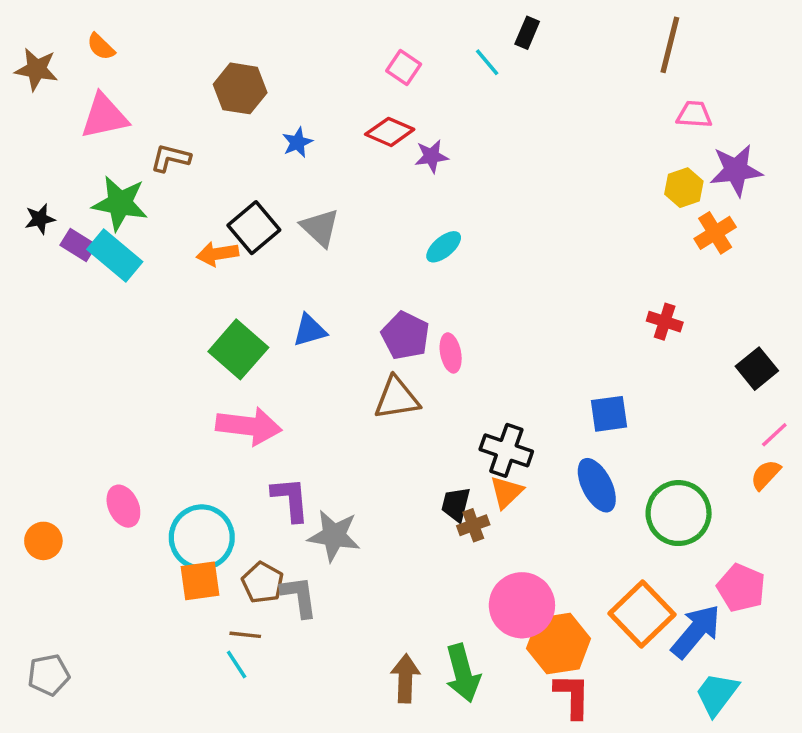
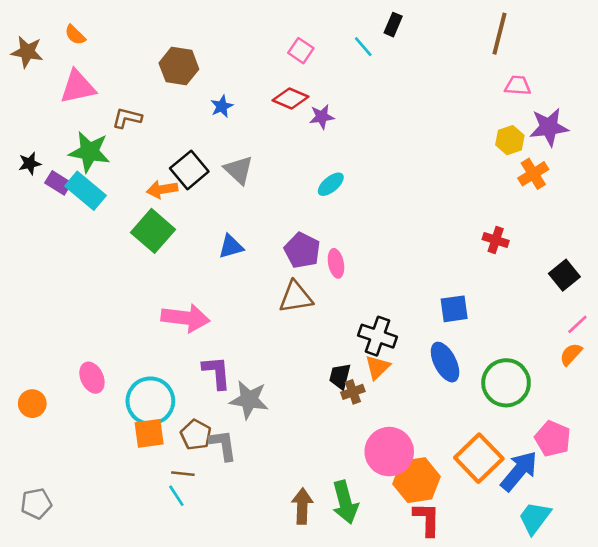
green square: (238, 349) -> (153, 231), moved

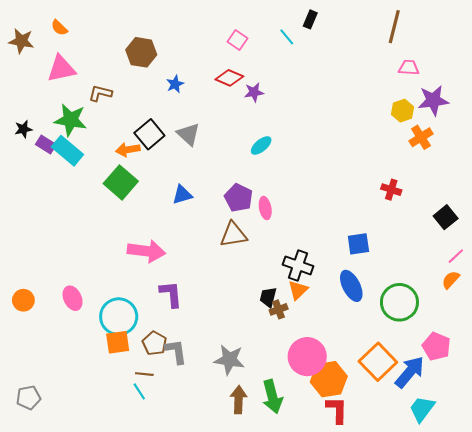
gray star: (249, 400) -> (229, 360), moved
orange circle: (32, 404) -> (23, 300), moved

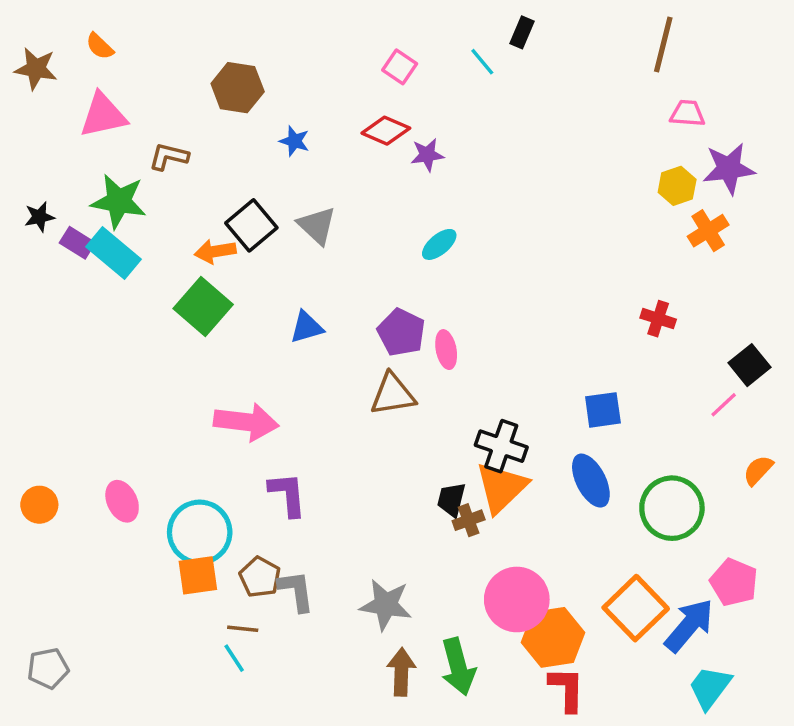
blue star: (175, 84) -> (294, 141), turned -30
pink line: (456, 256) -> (724, 405), moved
orange triangle: (298, 290) -> (501, 487), size x1.6

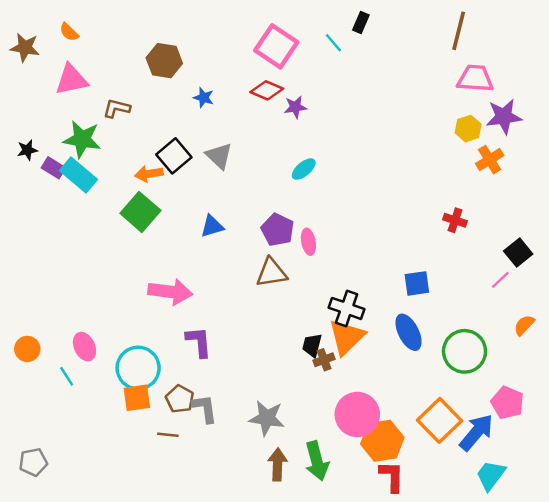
pink square: (400, 67) -> (276, 46), size x1.8
pink trapezoid: (687, 113) -> (475, 78), size x1.5
cyan line: (234, 658) -> (67, 376), moved

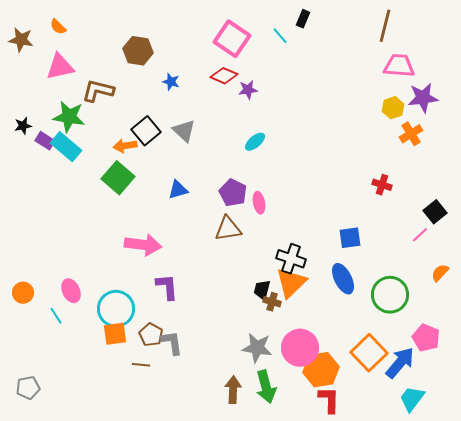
brown L-shape: (117, 108) -> (98, 91), size x1.4
brown cross: (324, 360) -> (272, 302), turned 36
gray star: (267, 418) -> (257, 348), moved

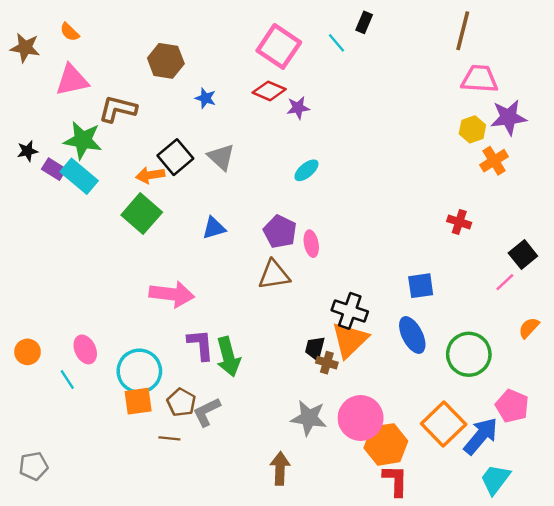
gray L-shape: (172, 343) -> (207, 412), turned -108
green arrow: (266, 387) -> (228, 357), moved

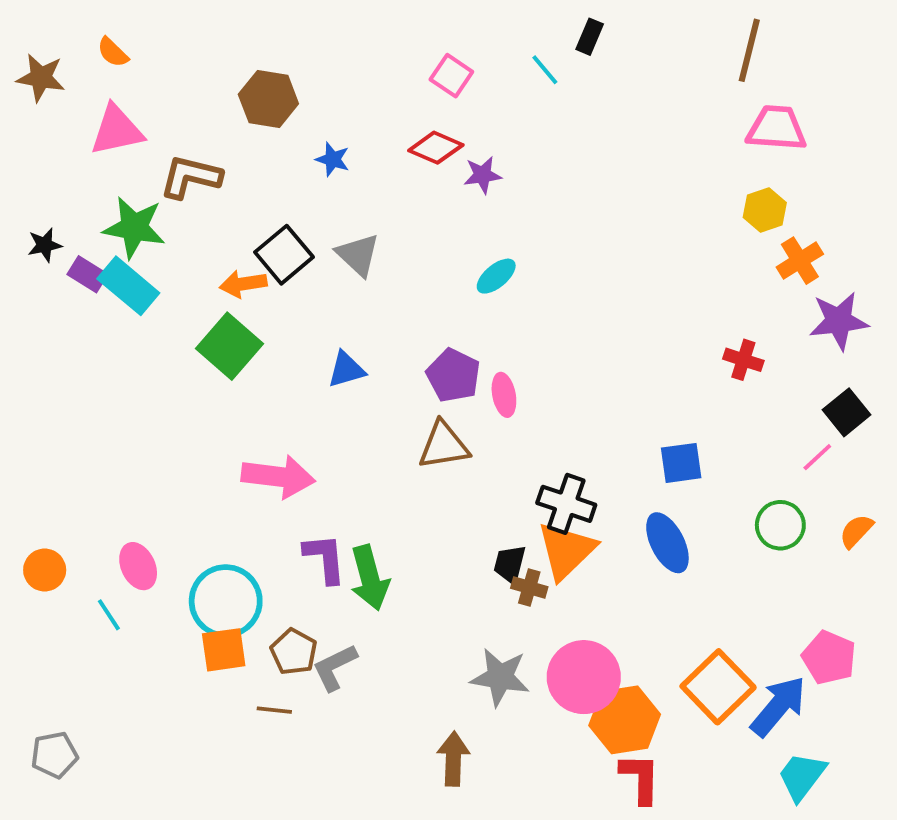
pink square: (279, 46) -> (451, 76), size x0.6
purple star: (508, 117) -> (839, 321), moved
green circle: (469, 354) -> (780, 525), moved, size x0.7

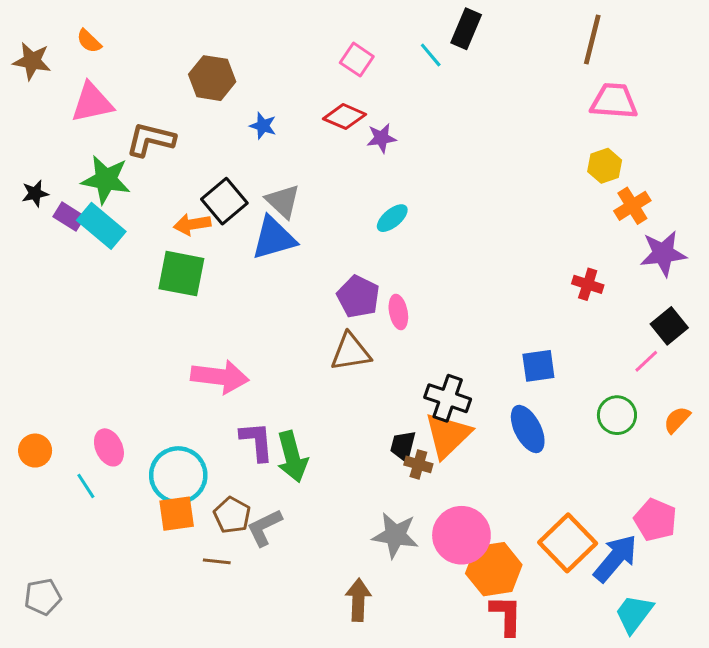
black rectangle: (590, 37) -> (466, 29), size x1.4
green square: (230, 346) -> (181, 274), turned -30
blue triangle: (346, 370) -> (274, 238), moved, size x1.5

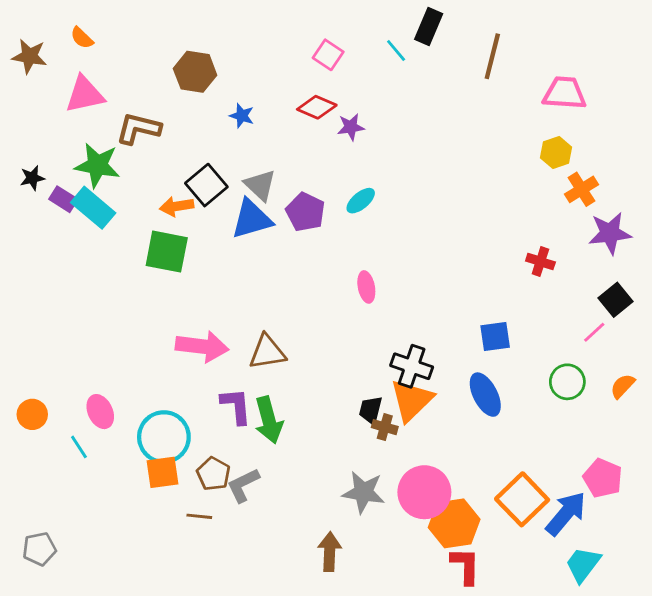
brown line: (592, 40) -> (492, 56), moved
purple pentagon: (358, 297) -> (305, 212), moved
brown triangle: (351, 352) -> (267, 352), moved

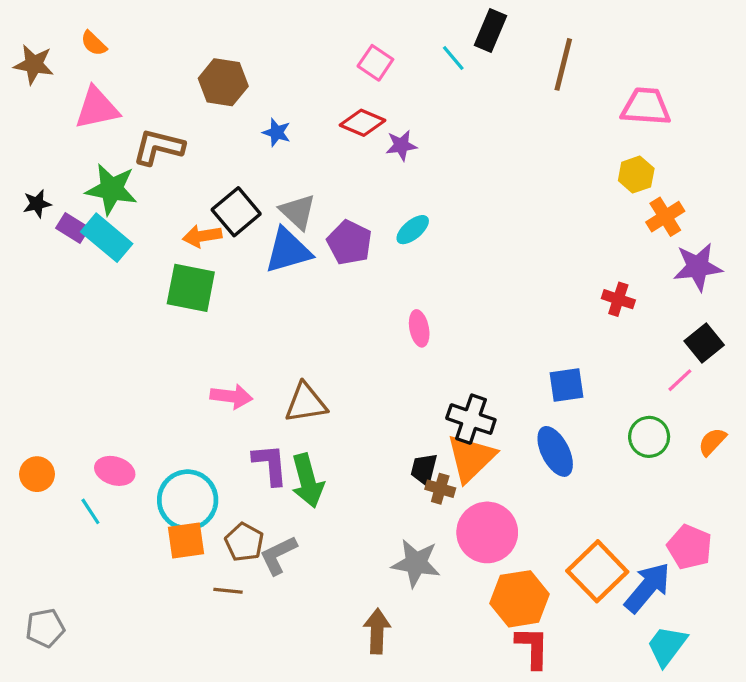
pink arrow: (202, 346) -> (231, 396), size x0.7
pink ellipse: (100, 412) -> (115, 471), turned -48
pink circle: (424, 492) -> (487, 532), moved

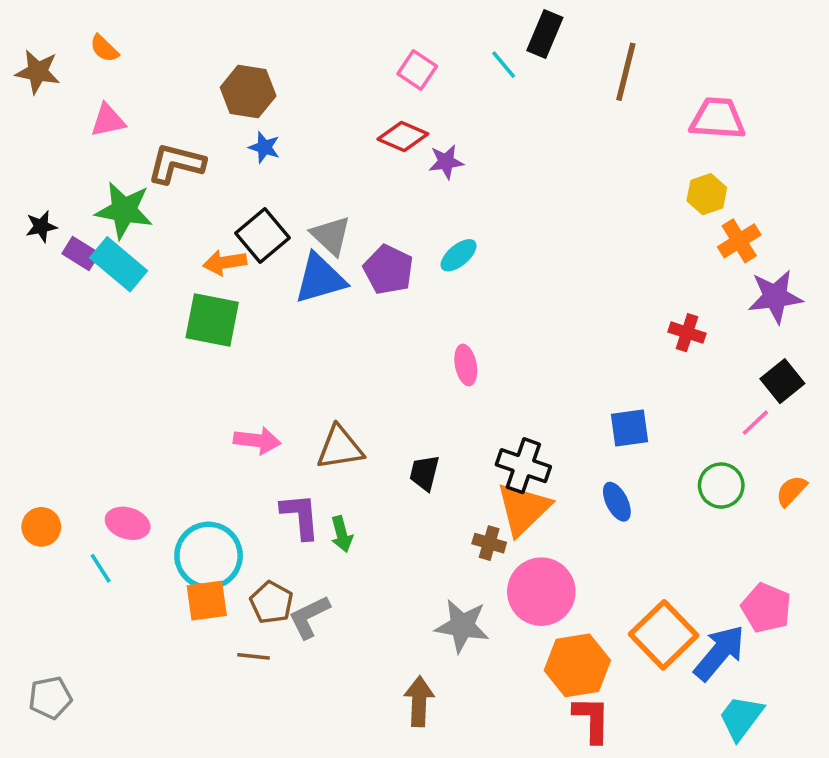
pink triangle: (97, 108) -> (108, 120), size x0.7
blue star: (277, 132) -> (264, 147), moved
blue ellipse: (555, 451) -> (617, 502), size x0.7
black trapezoid: (424, 469) -> (424, 473), moved
green arrow: (307, 481) -> (342, 534), size x0.6

